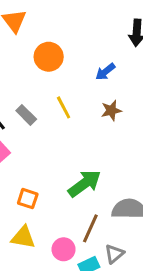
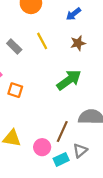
green arrow: (84, 184) -> (69, 80), moved
orange square: (28, 199) -> (15, 90), moved

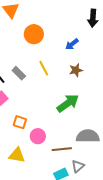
orange square: (15, 90) -> (20, 122), moved
brown line: (62, 132) -> (62, 149), turned 60
pink circle: (42, 147) -> (38, 136), moved

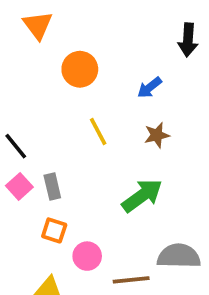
gray rectangle: (19, 73) -> (52, 186), moved, turned 32

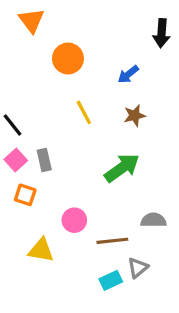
orange square: (54, 230) -> (25, 195), moved
gray semicircle: (179, 256) -> (154, 220), size x0.7

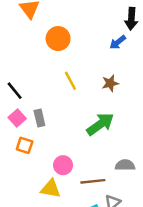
blue arrow: (128, 74) -> (118, 42), moved
yellow triangle: (41, 250) -> (51, 189), moved

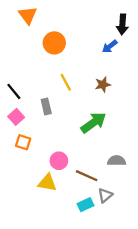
gray rectangle: (39, 118) -> (46, 106), moved
brown line: (93, 181) -> (87, 176), turned 30

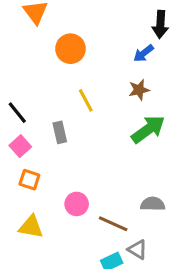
brown star: (103, 85) -> (139, 90), moved
green arrow: (94, 123) -> (148, 129), moved
yellow triangle: (47, 183) -> (31, 227), moved
gray triangle: (105, 195) -> (137, 250), turned -49

